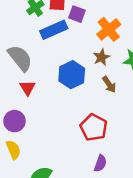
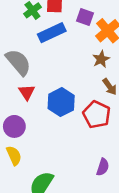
purple square: (77, 14) -> (85, 17), moved
blue hexagon: (72, 75) -> (61, 102), moved
red pentagon: (94, 127) -> (97, 115), moved

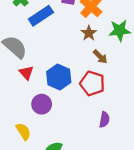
purple circle: (14, 126) -> (42, 104), moved
purple semicircle: (103, 167) -> (104, 120), moved

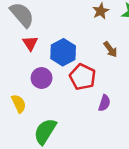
brown arrow: (100, 57) -> (110, 49), moved
red pentagon: (92, 83) -> (83, 77), moved

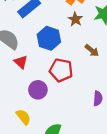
blue hexagon: (63, 52) -> (49, 38), moved
red pentagon: (83, 77) -> (61, 70), moved

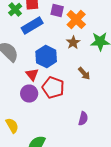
red triangle: (21, 62) -> (32, 74), moved
purple circle: (38, 90) -> (29, 94), moved

